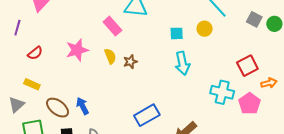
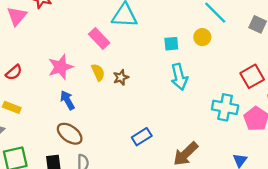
blue arrow: (82, 106) -> (67, 100), moved
brown ellipse: (58, 108) -> (70, 134), moved
blue rectangle: (147, 115) -> (142, 137), size x0.7

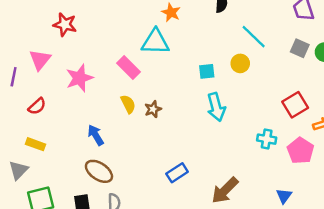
pink triangle: (17, 16) -> (40, 60), moved
pink star: (61, 67) -> (79, 78), moved
cyan cross: (225, 107) -> (267, 139), size x0.7

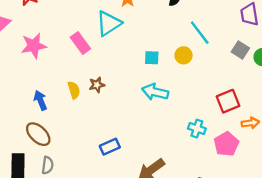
cyan triangle: (155, 42) -> (109, 23), turned -44
yellow semicircle: (128, 104) -> (74, 90), moved
cyan arrow: (216, 107) -> (155, 92), turned 110

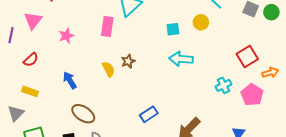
pink rectangle: (80, 43) -> (107, 26), turned 54
pink star: (34, 46) -> (66, 36), size x0.7
blue arrow: (40, 100) -> (70, 80), moved
cyan cross: (197, 129) -> (224, 85), turned -35

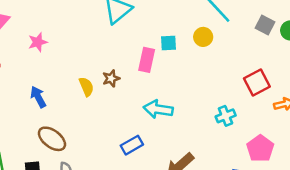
pink rectangle: (107, 26) -> (147, 60), moved
cyan arrow: (181, 59) -> (158, 109), moved
pink pentagon: (252, 95) -> (260, 148), moved

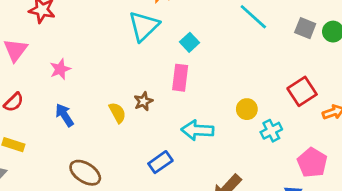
yellow circle: (203, 37) -> (247, 109), moved
cyan square: (168, 43) -> (189, 42), moved, turned -35
blue arrow: (38, 97) -> (64, 115), moved
blue rectangle: (132, 145) -> (160, 162), moved

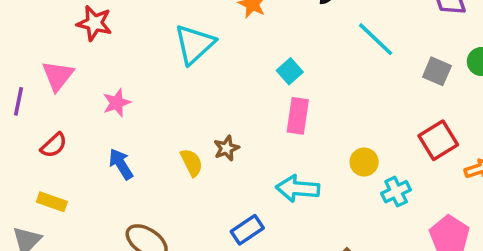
cyan triangle: (144, 26) -> (195, 44), moved
gray square: (305, 28) -> (437, 71), moved
pink rectangle: (180, 78) -> (298, 116), moved

